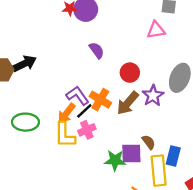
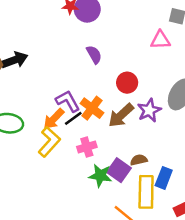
pink cross: (87, 130) -> (87, 147), moved
yellow L-shape: (65, 135) -> (49, 142), turned -144
brown semicircle: (149, 142) -> (139, 160), turned -72
purple square: (131, 154) -> (119, 170), turned 30

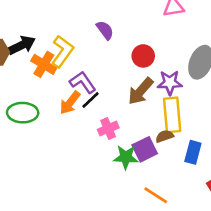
orange cross: (92, 108) -> (44, 64), moved
purple star: (149, 110) -> (170, 83), turned 30
yellow L-shape: (49, 142) -> (62, 51), moved
purple square: (119, 170) -> (145, 149), turned 35
yellow rectangle: (146, 192) -> (172, 115), moved

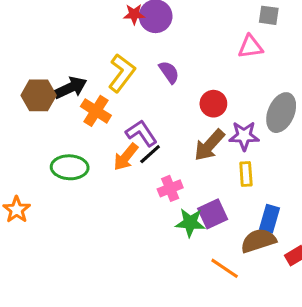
yellow L-shape: (62, 51) -> (122, 73), moved
yellow rectangle: (172, 115) -> (246, 174), size x0.6
brown semicircle: (165, 136) -> (258, 241), moved, size x1.6

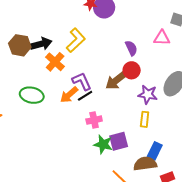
purple semicircle: (169, 72) -> (131, 48), moved
brown arrow: (209, 145) -> (116, 80), moved

